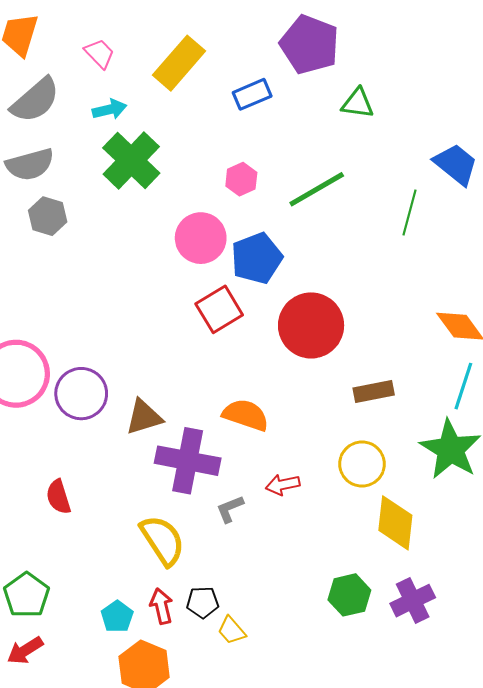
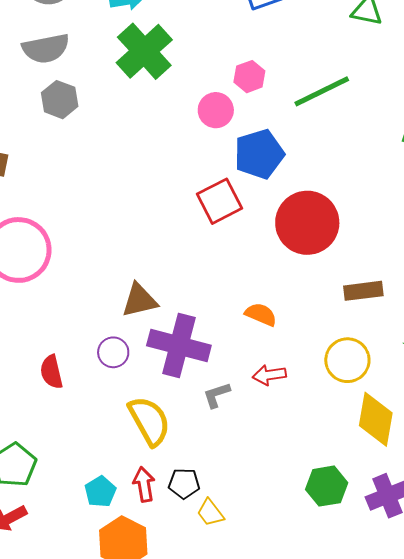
pink circle: (201, 238) -> (216, 110), moved, size x0.7
purple circle: (81, 394) -> (113, 352), moved, size x0.6
orange semicircle: (246, 415) -> (261, 314), moved, size x0.7

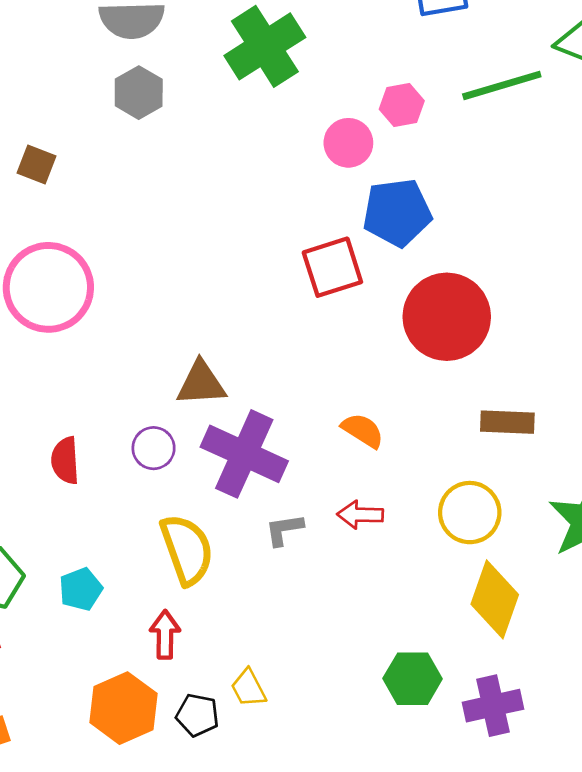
green line: (322, 91) -> (502, 85), moved
black pentagon: (184, 483) -> (197, 715), moved
cyan pentagon: (100, 492) -> (81, 589), moved

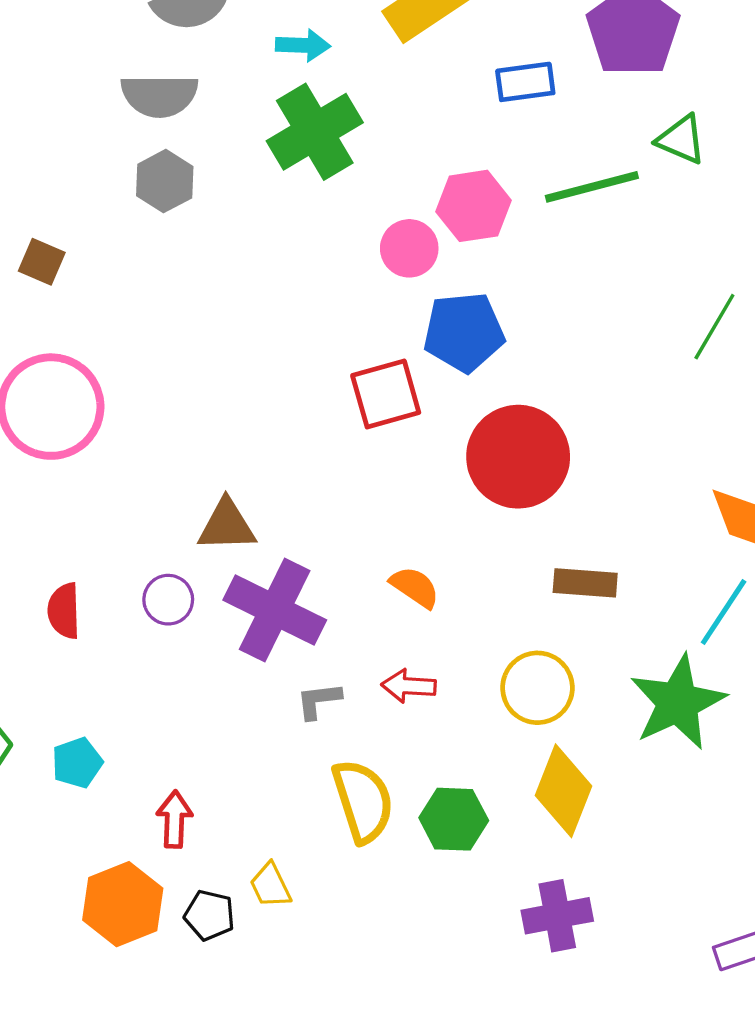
pink hexagon: (402, 105) -> (473, 206), size x1.4
yellow semicircle: (187, 549) -> (363, 801), moved
green hexagon: (413, 679) -> (454, 819), moved

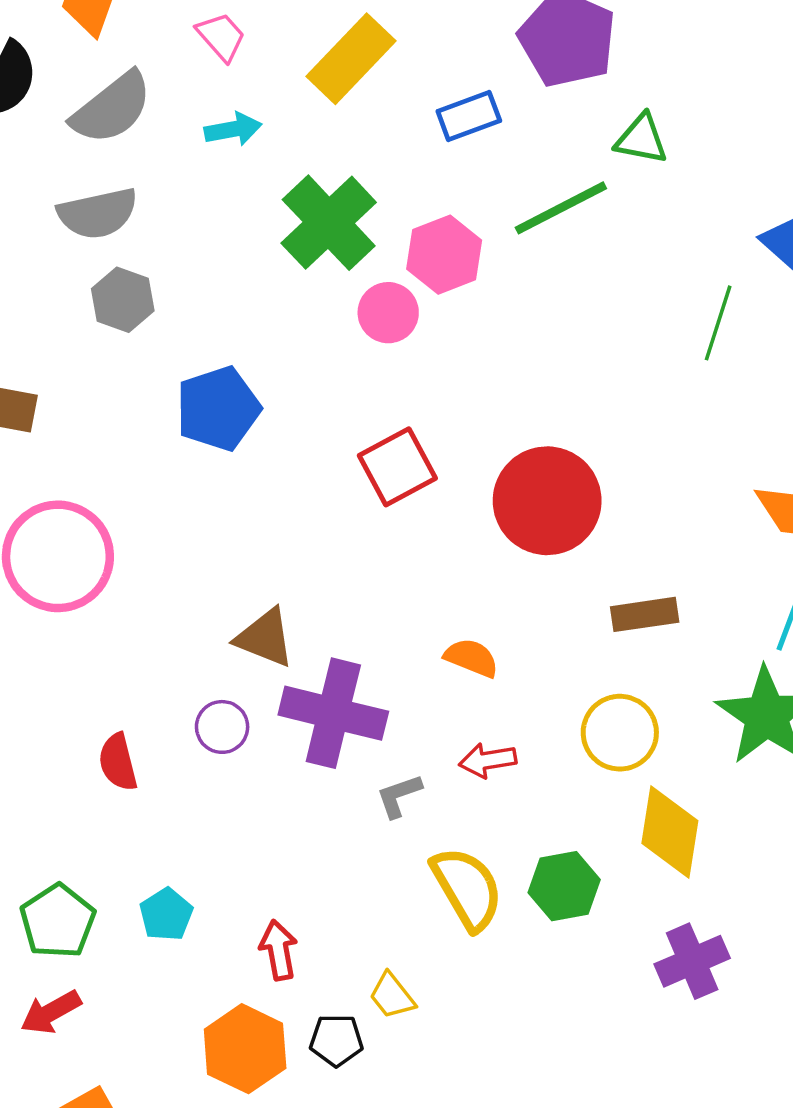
green cross: (315, 132) -> (329, 223), moved
blue pentagon: (464, 332) -> (218, 409), moved
brown triangle: (227, 525) -> (265, 638), turned 36

